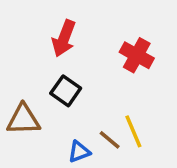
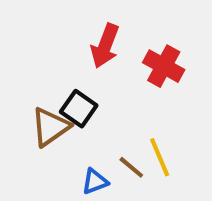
red arrow: (64, 38) -> (105, 46), moved
brown triangle: (23, 120) -> (50, 127), moved, turned -33

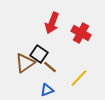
yellow line: (160, 157) -> (79, 78), turned 66
brown line: (131, 167) -> (50, 67), moved

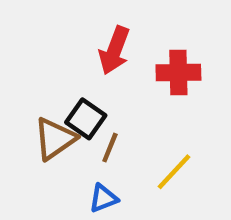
red cross: (81, 33) -> (178, 72), turned -30
brown line: (50, 67) -> (110, 148), turned 72

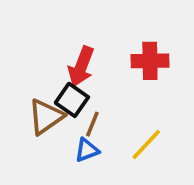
red arrow: (114, 50) -> (81, 66), moved
blue triangle: (103, 198) -> (87, 150), moved

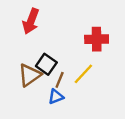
red arrow: (81, 66) -> (31, 21), moved
yellow line: (146, 145) -> (83, 74), moved

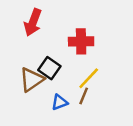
red cross: (97, 39) -> (81, 41), moved
brown line: (60, 80) -> (84, 96), moved

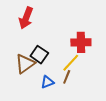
red cross: (81, 41) -> (81, 42), moved

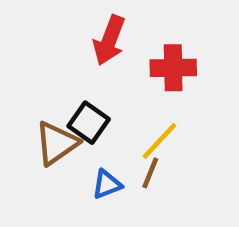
red arrow: (26, 18) -> (109, 40), moved
red cross: (81, 42) -> (173, 68), moved

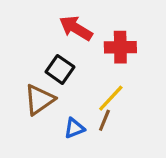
red arrow: (109, 40) -> (76, 28), turned 100
black square: (89, 123) -> (60, 69), moved

